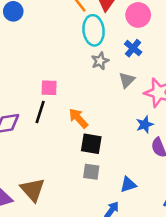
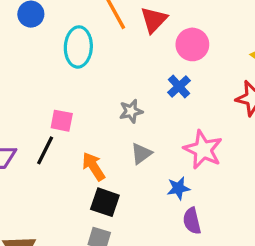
cyan ellipse: (94, 30) -> (78, 47), moved
gray star: (100, 61) -> (131, 111), moved
gray triangle: (127, 80) -> (141, 154), moved

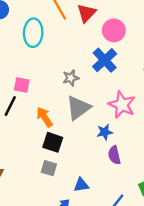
blue cross: (179, 86) -> (105, 60), size x1.5
gray triangle: (141, 154) -> (78, 108), size x1.6

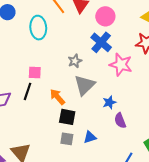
pink star: (122, 105) -> (121, 65), moved
blue triangle: (81, 185) -> (90, 137), moved

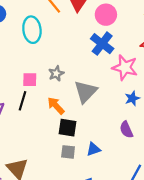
gray star: (75, 61) -> (56, 73), moved
blue star: (109, 102) -> (132, 98), moved

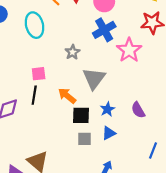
blue cross: (102, 44) -> (104, 30), turned 30
pink star: (125, 67) -> (129, 50), turned 30
gray star: (56, 73) -> (73, 52), moved
blue star: (132, 98) -> (107, 109), moved

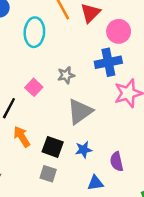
pink square: (39, 74) -> (34, 87), moved, turned 32
orange arrow: (67, 96) -> (22, 137), moved
blue triangle: (109, 133) -> (95, 183), moved

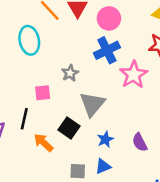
pink square: (34, 87) -> (43, 93), turned -35
black square: (53, 147) -> (69, 128), moved, turned 30
blue triangle: (95, 183) -> (103, 166), moved

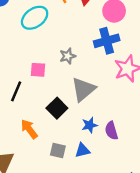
cyan ellipse: (29, 40) -> (35, 18), turned 56
purple semicircle: (140, 142) -> (111, 131), moved
orange arrow: (43, 143) -> (29, 129), moved

